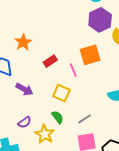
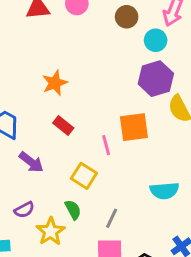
orange star: (23, 42) -> (55, 83), moved
red rectangle: (50, 61) -> (63, 126), moved, turned 64
gray line: (85, 119) -> (112, 218), turned -40

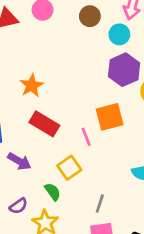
red rectangle: (63, 126) -> (44, 124), size x1.5
yellow square: (84, 176) -> (69, 168), turned 30
green semicircle: (73, 210) -> (53, 192), moved

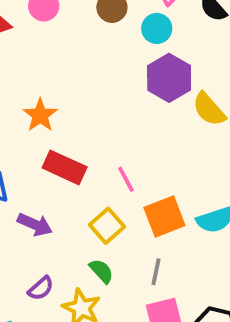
orange square: (110, 117) -> (164, 217), moved
green semicircle: (53, 192) -> (101, 271), moved

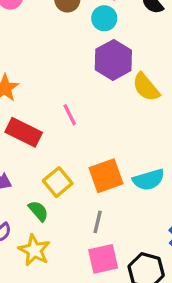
pink line: (126, 179) -> (70, 115), moved
green semicircle: (101, 271) -> (38, 211), moved

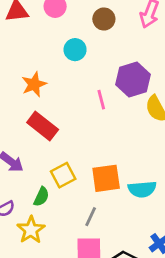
cyan circle: (104, 18) -> (75, 50), moved
pink line: (70, 115) -> (101, 100), moved
green semicircle: (38, 211) -> (41, 197), turned 54

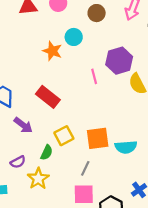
orange star: (34, 84) -> (52, 51), moved, turned -30

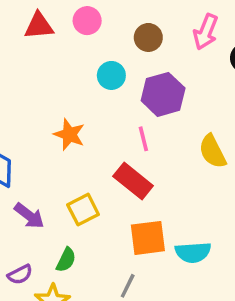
orange star: (52, 51) -> (69, 134), moved
purple hexagon: (119, 61) -> (163, 94), moved
red rectangle: (48, 97) -> (133, 181), moved
yellow square: (64, 136) -> (83, 210), moved

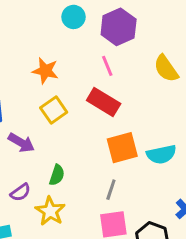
yellow square: (83, 210) -> (54, 110), moved

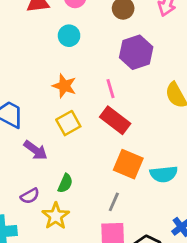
cyan circle: (74, 17) -> (69, 36), moved
pink line: (107, 66) -> (111, 89), moved
orange square: (122, 148) -> (128, 164), turned 32

